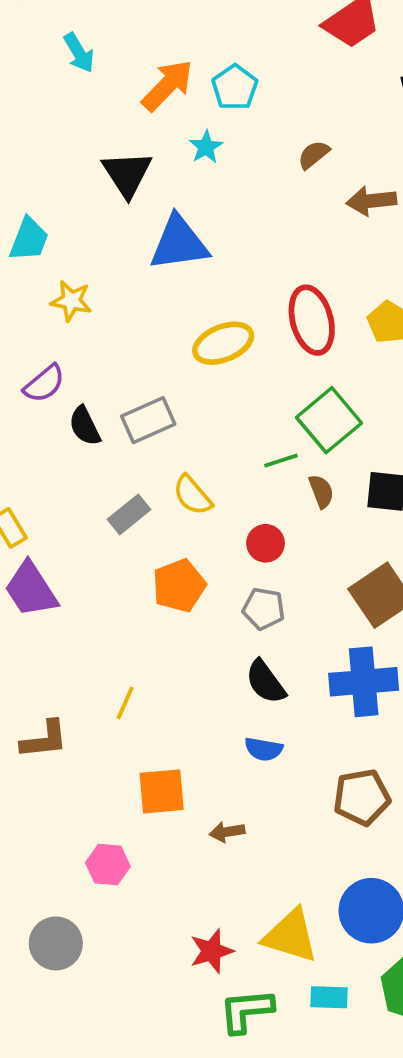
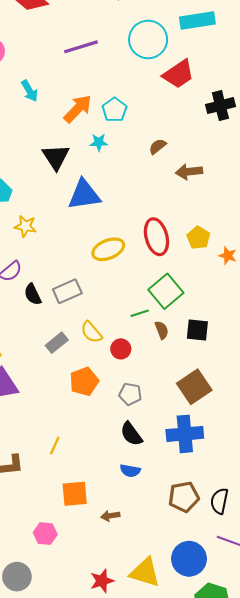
cyan star: (206, 147) -> (99, 142), turned 30
red circle: (266, 543) -> (121, 349), moved

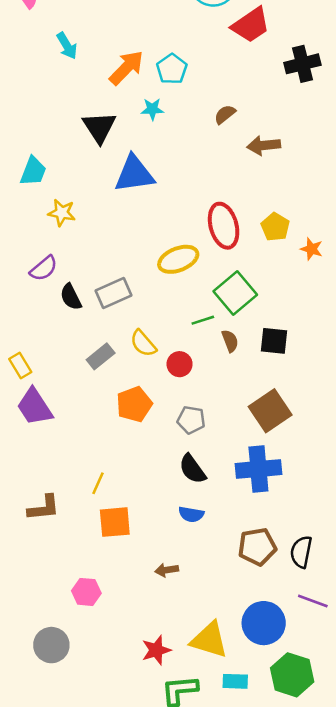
yellow ellipse: (108, 249) -> (178, 259), moved
orange square: (75, 494) -> (115, 522), moved

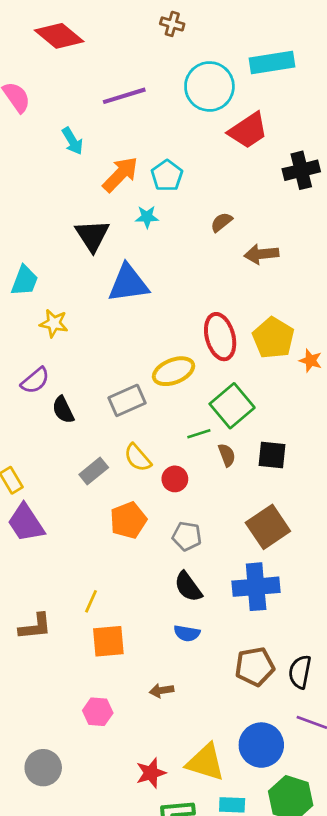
cyan arrow: (67, 46) -> (72, 141), moved
yellow pentagon: (275, 227) -> (273, 338), size x1.4
gray rectangle: (114, 293) -> (127, 400), moved
pink hexagon: (86, 592) -> (98, 712), moved

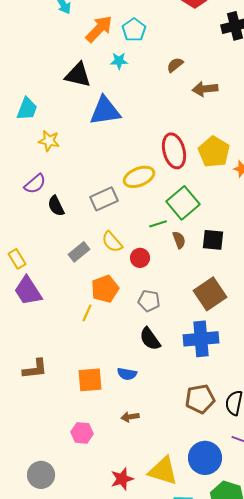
black triangle: (92, 235) -> (78, 75), turned -44
yellow line: (91, 601) -> (87, 313), moved
blue semicircle: (187, 633) -> (127, 374), moved

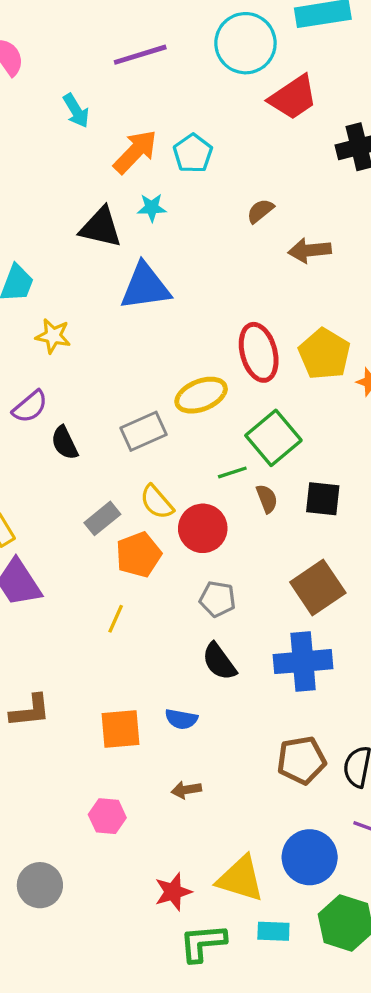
cyan star: (119, 61) -> (152, 208), moved
red circle: (140, 258) -> (203, 528), size x1.5
orange pentagon: (105, 289) -> (139, 555), moved

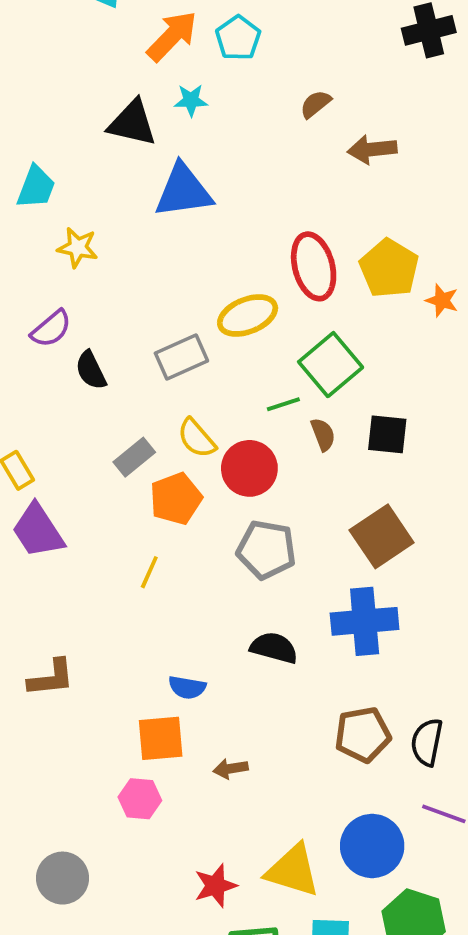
gray pentagon: (218, 599) -> (266, 550), size x1.4
black semicircle: (219, 662) -> (274, 648), moved, turned 141
blue semicircle: (181, 719) -> (187, 687), moved
orange square: (120, 729) -> (161, 738), moved

